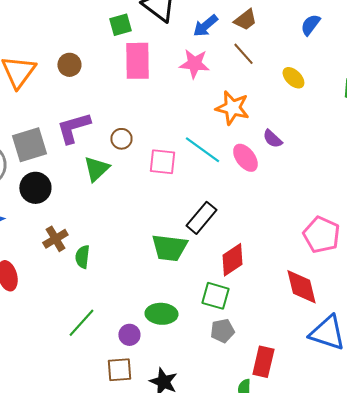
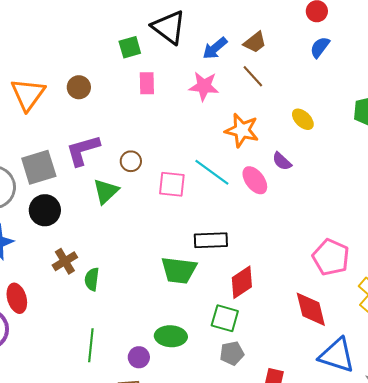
pink rectangle: (137, 61) -> (147, 83), size x0.6
yellow ellipse: (293, 78) -> (303, 119), moved
black rectangle: (201, 218) -> (211, 240), turned 48
green line: (81, 323) -> (91, 345), turned -36

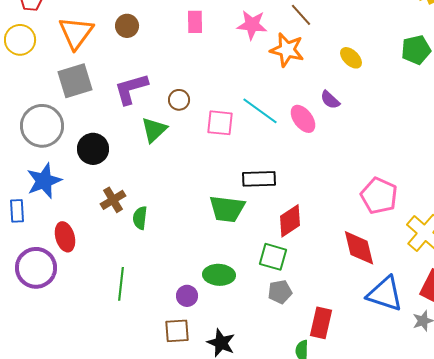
orange star: (242, 130) -> (287, 50), moved
gray square: (39, 167) -> (75, 81), moved
green line: (91, 345) -> (121, 284), moved

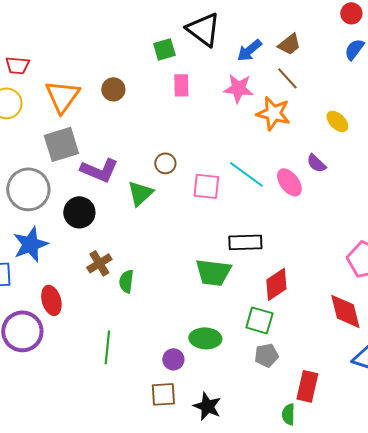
purple L-shape: (131, 89) -> (99, 170), moved, turned -141

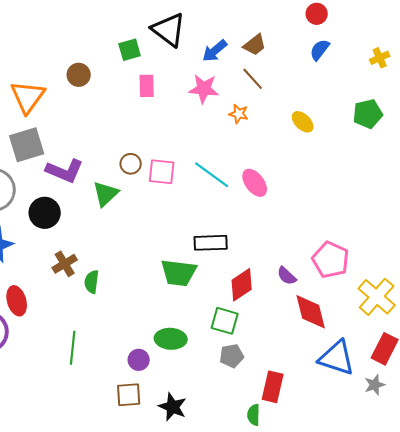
brown circle: (113, 89) -> (79, 75), moved
orange star: (273, 113) -> (239, 114), size x0.6
purple semicircle: (316, 163) -> (287, 276), moved
pink square: (206, 186) -> (162, 172), moved

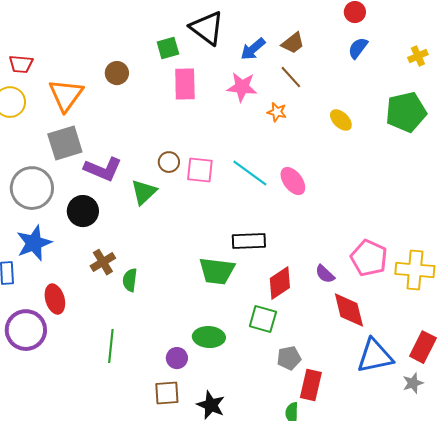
pink rectangle: (147, 86) -> (185, 84), size x1.4
green pentagon: (368, 114) -> (406, 112), size x1.4
yellow cross: (377, 297) -> (415, 270), moved, turned -36
gray pentagon: (232, 356) -> (289, 358), moved
blue triangle: (337, 358) -> (375, 356), turned -30

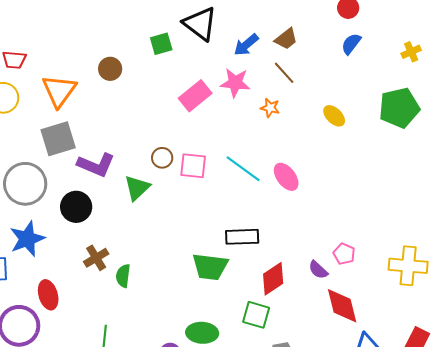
pink rectangle: (185, 84) -> (195, 96), moved, turned 52
pink pentagon: (369, 258) -> (344, 254), moved, size x0.6

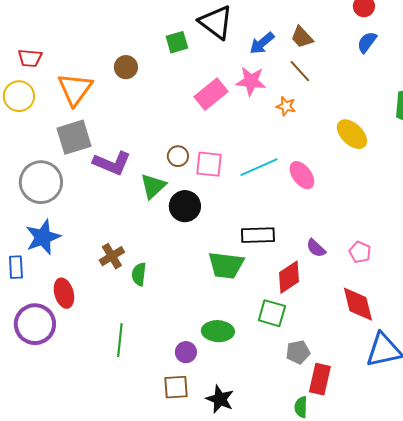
brown trapezoid: (286, 39) -> (302, 37), turned 85
yellow ellipse: (334, 116) -> (352, 134), moved, size x1.4
cyan line: (243, 169) -> (259, 167), turned -60
black circle: (76, 207) -> (185, 206), moved
purple semicircle: (318, 270) -> (316, 248), moved

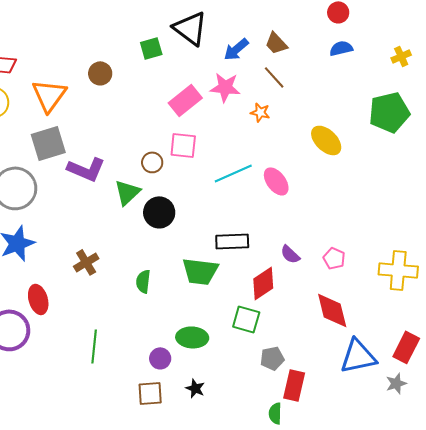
blue semicircle: (367, 42) -> (341, 48), turned 40
pink square: (209, 164) -> (183, 145), moved
green semicircle: (139, 274) -> (143, 281), moved
black star: (220, 399) -> (195, 388), moved, size x0.7

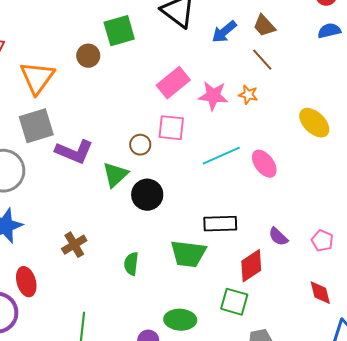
green square: (151, 48) -> (119, 31), moved, size x1.4
pink star: (225, 87) -> (213, 96), moved
red diamond: (332, 310) -> (320, 293), size x0.7

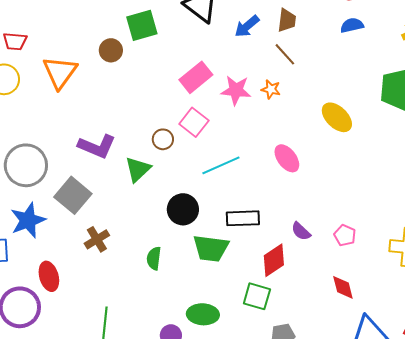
brown trapezoid: (264, 26) -> (287, 20), turned -130
gray square: (36, 126) -> (73, 195), moved, turned -33
pink square: (171, 128) -> (194, 122), turned 32
cyan line: (221, 156) -> (221, 165), moved
black circle: (147, 195) -> (183, 209), moved

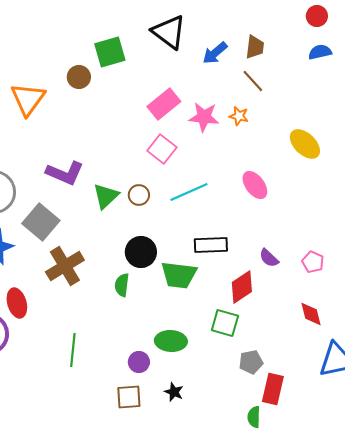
brown circle: (163, 139) -> (139, 195), moved
black circle: (183, 209) -> (141, 252), moved
brown cross: (97, 239) -> (65, 266), size x1.5

